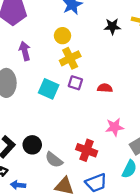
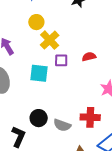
black circle: (32, 145) -> (39, 118), moved
gray semicircle: (54, 160) -> (62, 125), moved

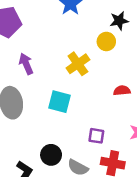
yellow circle: (36, 22) -> (106, 41), moved
purple square: (61, 60) -> (96, 136), moved

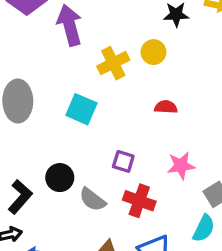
yellow circle: (106, 41) -> (153, 52), moved
purple arrow: (26, 64) -> (70, 25), moved, size x1.4

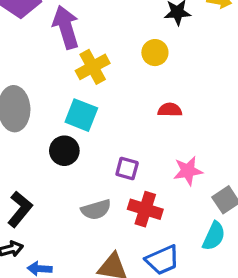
yellow cross: (113, 63) -> (93, 67), moved
black circle: (60, 178) -> (64, 151), moved
gray semicircle: (93, 200) -> (96, 210), turned -52

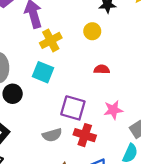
black circle: (64, 151) -> (13, 94), moved
purple square: (127, 168) -> (73, 108), size x1.6

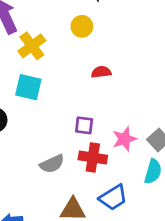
purple square: (73, 108) -> (84, 125), moved, size x0.6
pink star: (113, 110) -> (124, 139), moved

